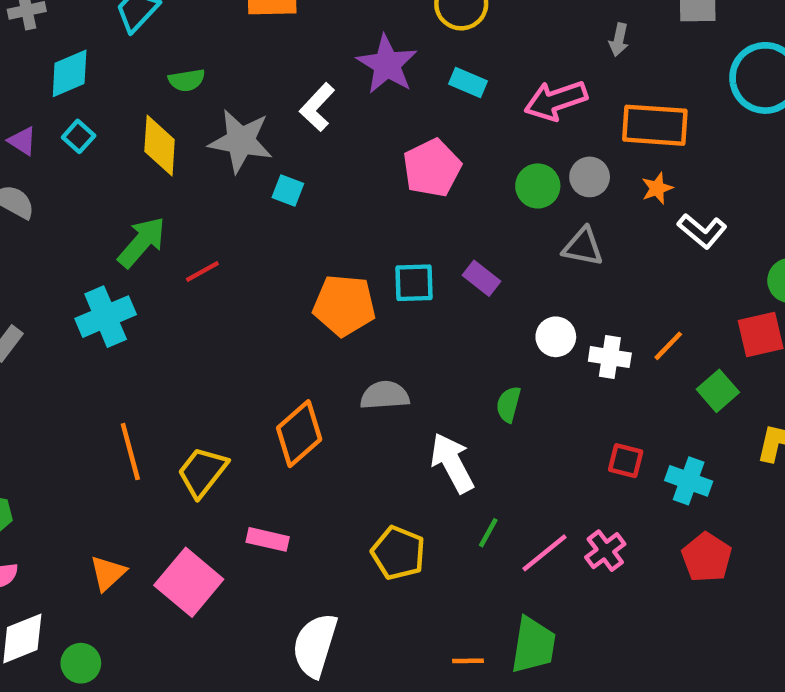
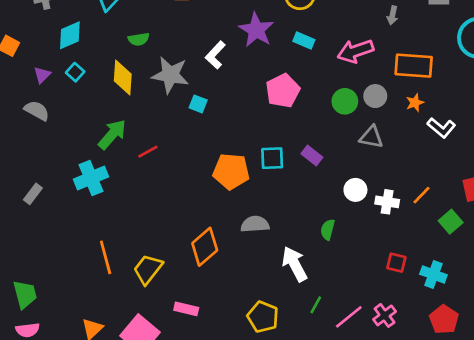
purple triangle: (22, 141) -> (42, 75), turned 42

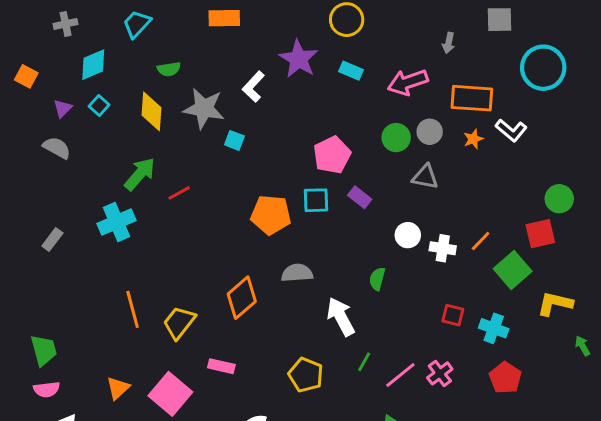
pink pentagon: (283, 91) -> (332, 155), moved
white L-shape: (441, 128) -> (511, 130), moved
green square: (451, 222) -> (513, 270), size x1.4

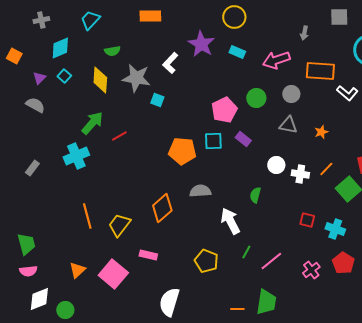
green circle: (396, 138) -> (256, 98), moved
orange star: (473, 139) -> (321, 132), moved
pink cross: (440, 373) -> (311, 270), moved

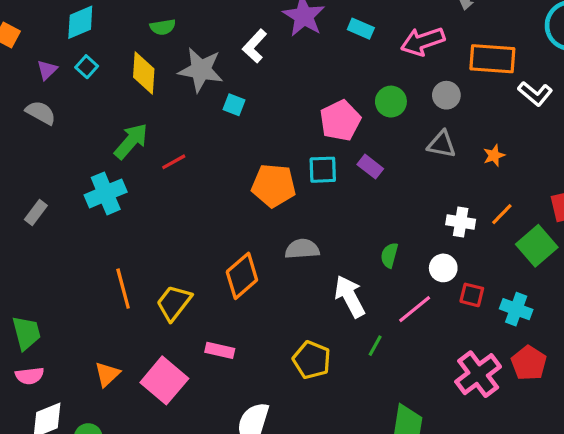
white circle: (276, 165) -> (443, 268), moved
pink line: (271, 261) -> (415, 309), moved
pink cross: (311, 270) -> (478, 374), size x1.6

